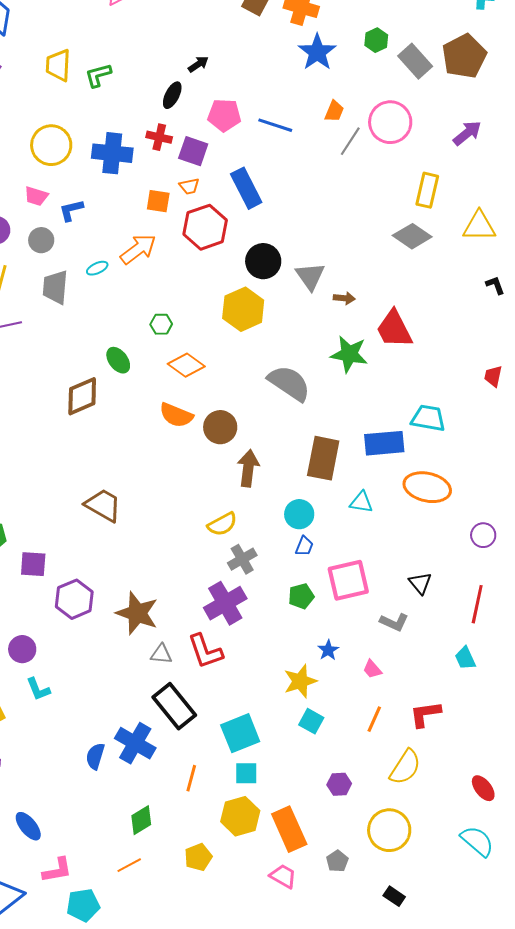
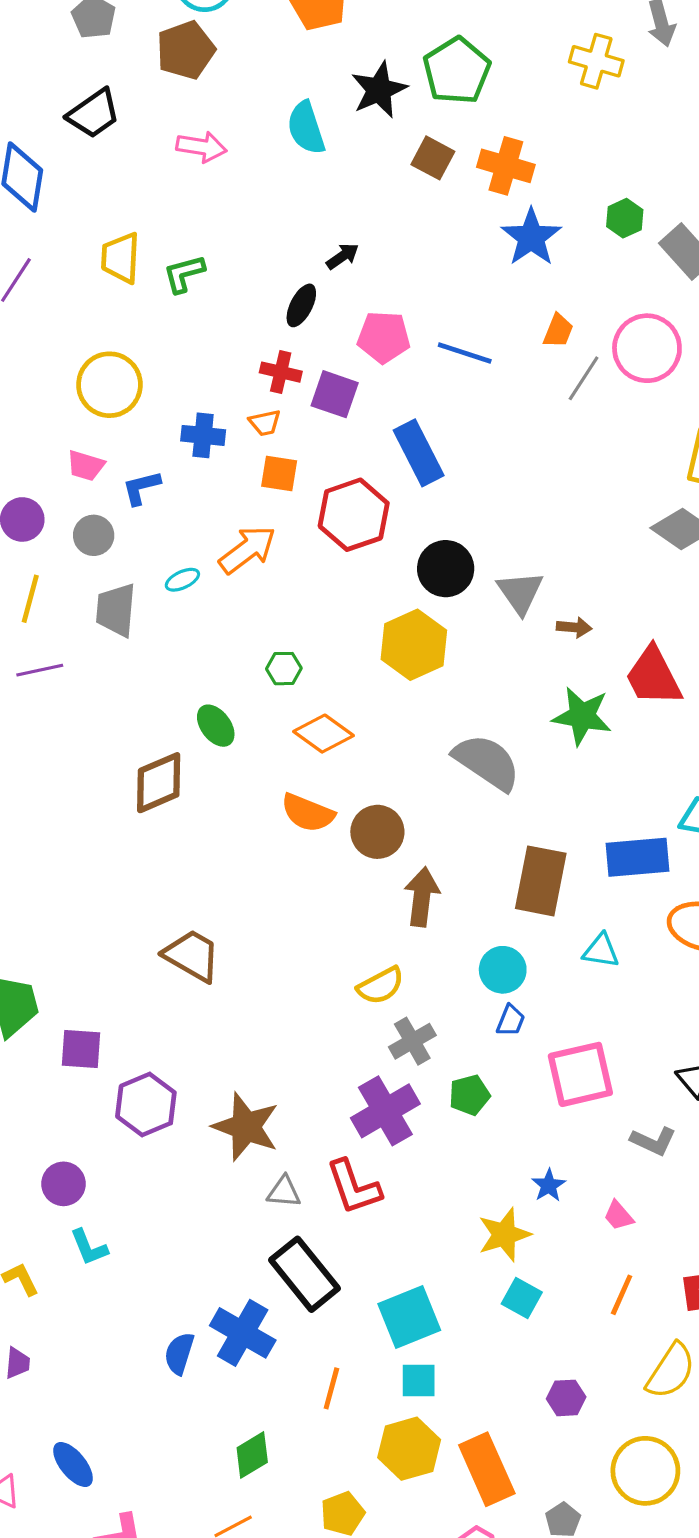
blue cross: (112, 153) -> (203, 435), moved, size x0.7
orange trapezoid: (189, 186) -> (265, 423), moved
green pentagon: (301, 596) -> (469, 1095), moved

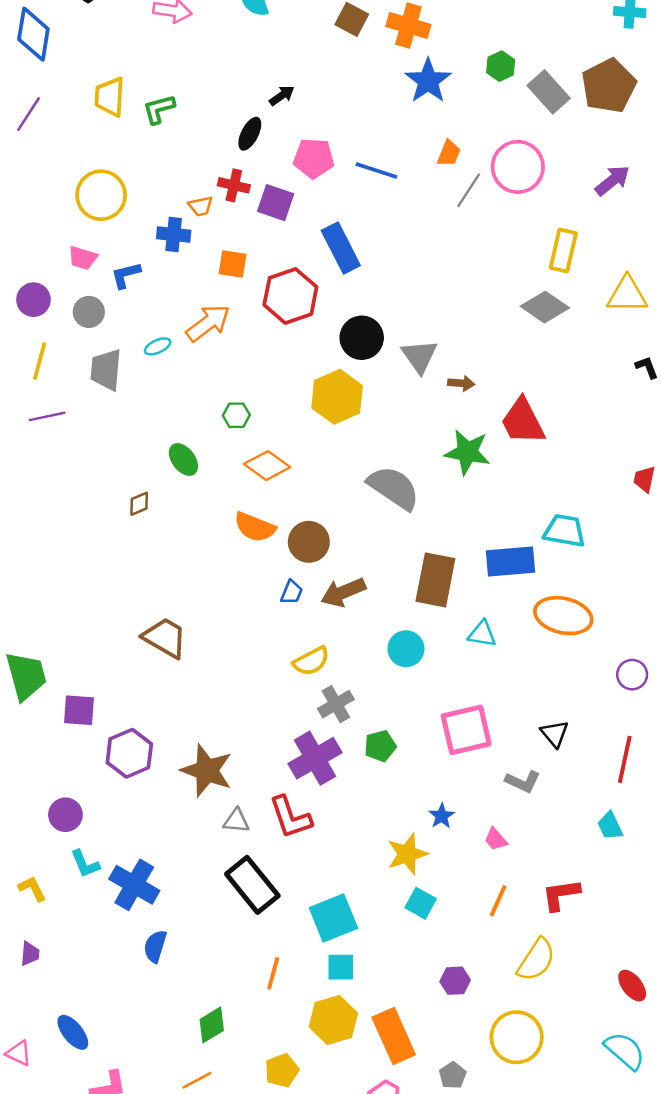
orange trapezoid: (265, 423) -> (201, 206), moved
brown diamond: (159, 783) -> (139, 504), size x0.5
brown arrow: (422, 897) -> (343, 592), turned -120
blue trapezoid: (511, 1021) -> (292, 592), moved
blue cross: (243, 1333) -> (134, 885), moved

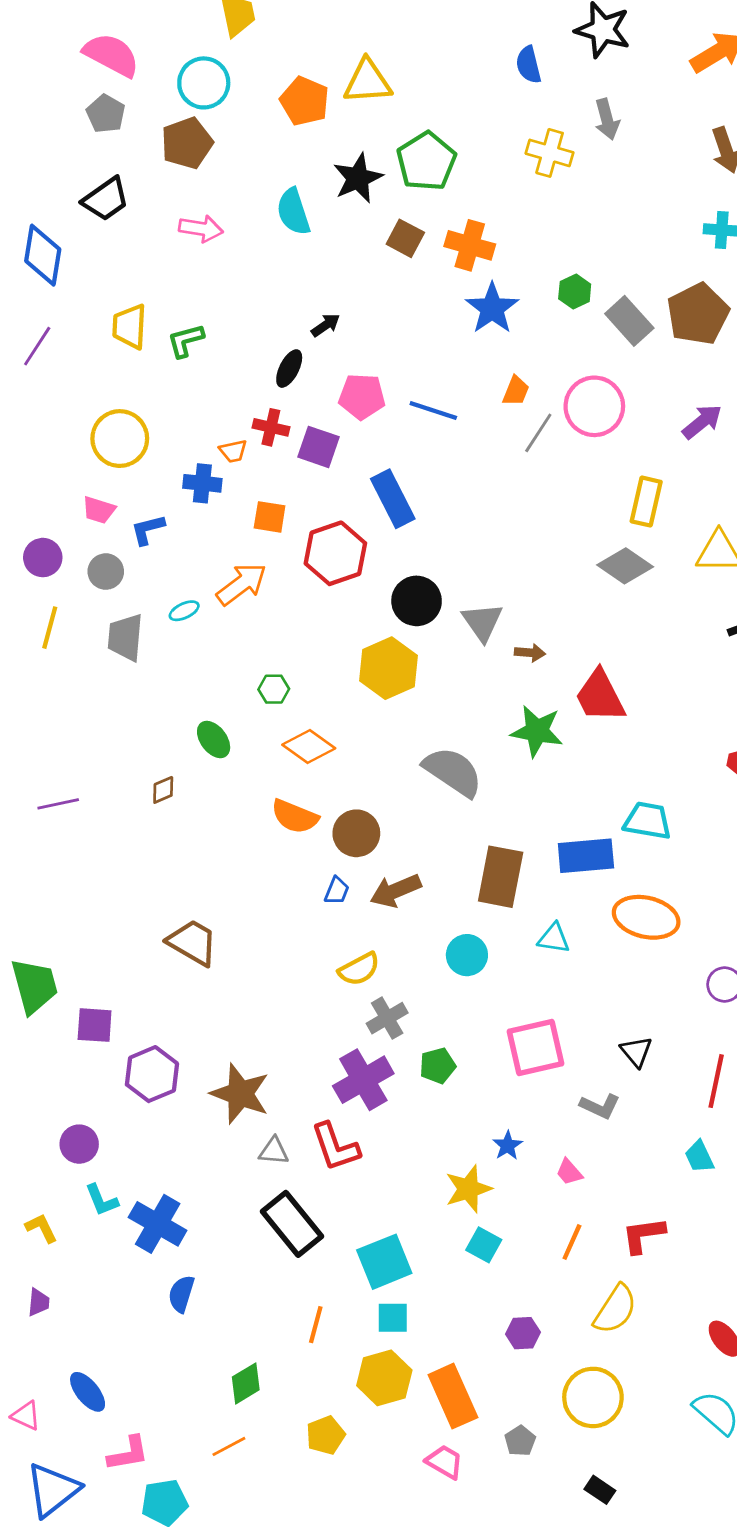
purple line: (47, 416) -> (58, 804), moved

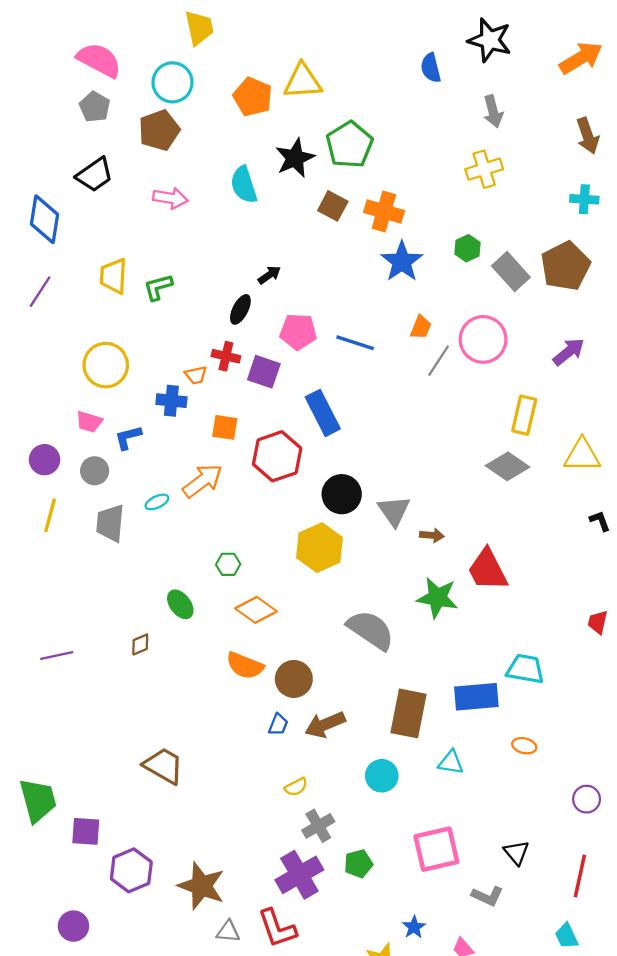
yellow cross: (550, 153) -> (484, 169), moved, turned -33
orange ellipse: (646, 917) -> (524, 746), size x0.5
yellow semicircle: (359, 969) -> (296, 787), size x0.7

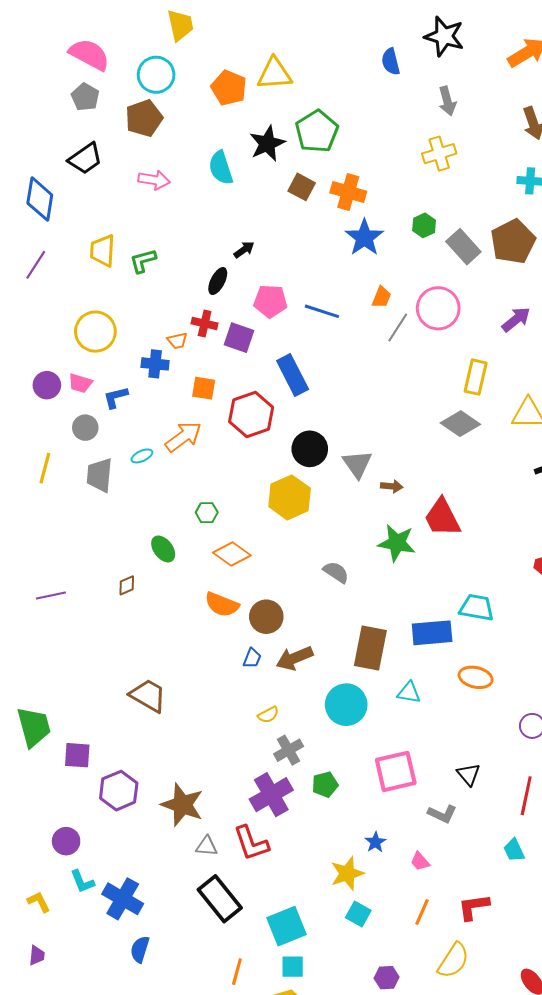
purple circle: (45, 460) -> (47, 385), moved
gray semicircle: (371, 630) -> (336, 572), size x0.6
orange ellipse: (524, 746) -> (476, 677), size x1.5
cyan circle: (382, 776) -> (346, 705), size x1.4

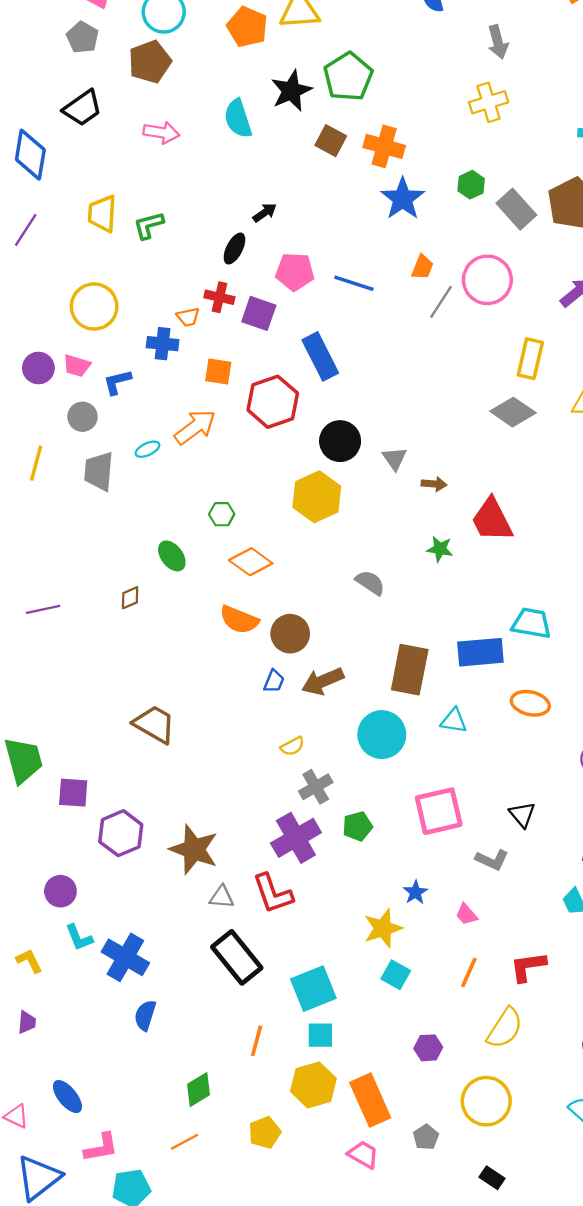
gray triangle: (357, 464) -> (395, 458), size x0.7
green star: (397, 543) -> (440, 549), size x0.6

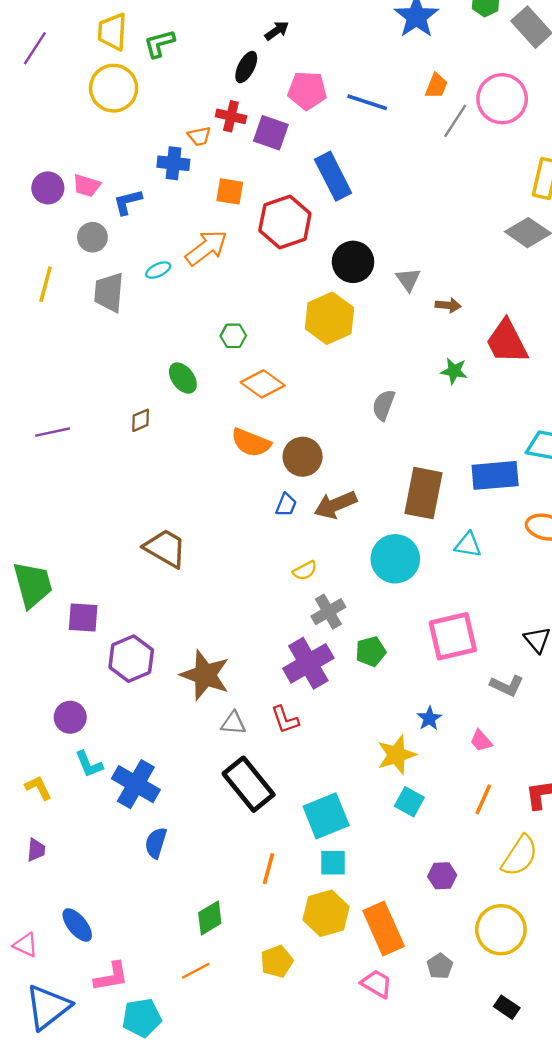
yellow circle: (94, 307) -> (114, 88), moved
gray semicircle: (370, 583) -> (384, 405), turned -104
red L-shape: (273, 894) -> (285, 720), size x0.7

